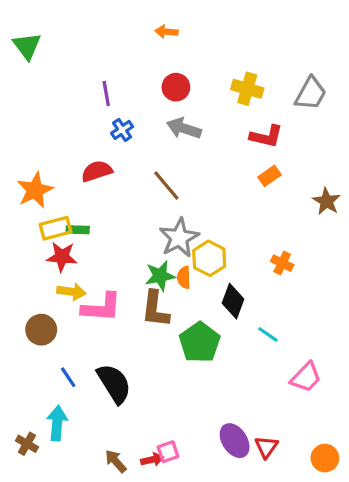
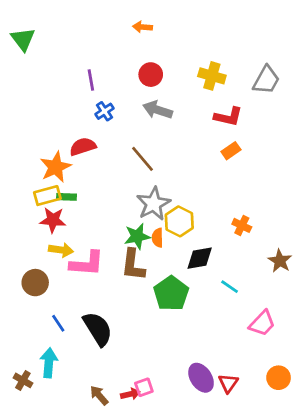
orange star: (35, 190) -> (56, 167), moved
brown star: (326, 201) -> (280, 261), moved
black diamond: (233, 301) -> (200, 258), turned 60
orange circle: (325, 458) -> (279, 378), moved

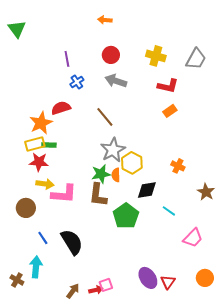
brown arrow: (99, 395) -> (73, 291), turned 77

